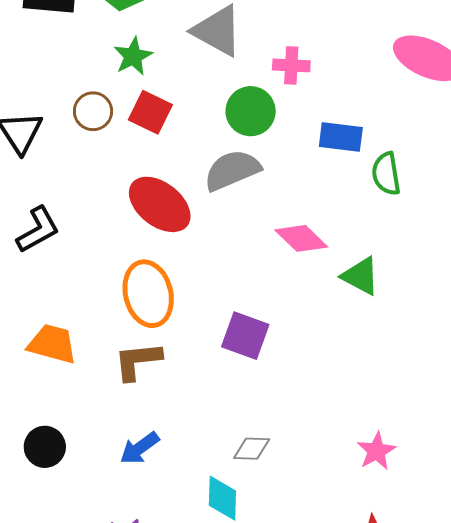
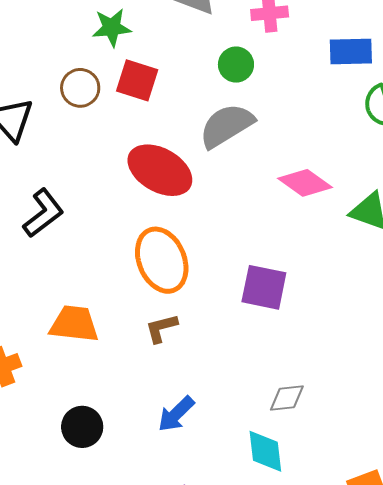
green star: (133, 56) -> (112, 28), turned 30
green circle: (251, 111) -> (236, 65), size x0.7
blue rectangle: (341, 137) -> (351, 52), moved
brown L-shape: (138, 361) -> (161, 328), size x0.7

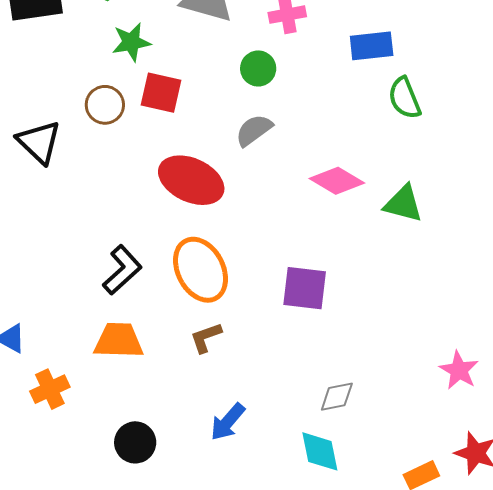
gray semicircle: (227, 126) -> (254, 130), size x0.7
black L-shape: (43, 213) -> (122, 270), moved

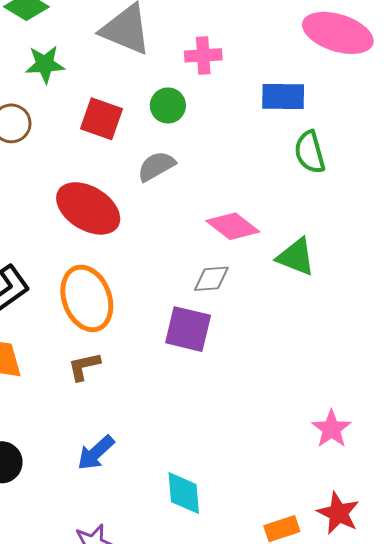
red square: (161, 93) -> (102, 119), moved
gray diamond: (337, 397) -> (211, 279), moved

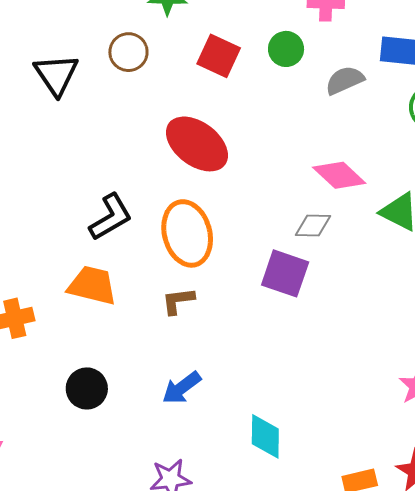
gray semicircle: (156, 166) -> (345, 80), moved

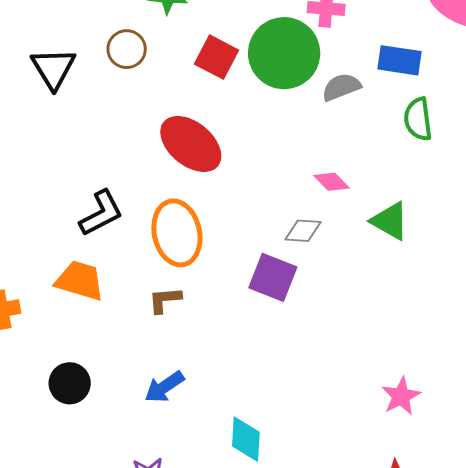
green circle: (286, 49) -> (284, 53), size x2.0
pink diamond: (339, 175) -> (332, 182), size x0.7

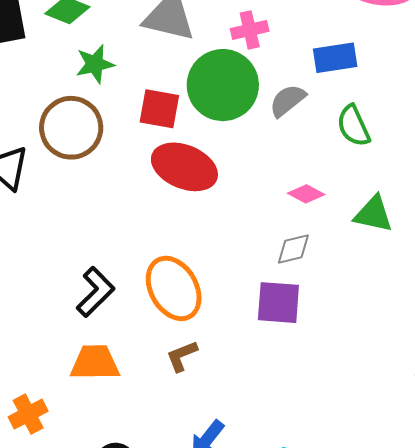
brown circle: (127, 49) -> (71, 128), size x1.6
green semicircle: (418, 119) -> (353, 126), moved
red ellipse: (191, 144) -> (184, 167), moved

